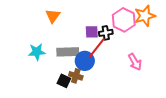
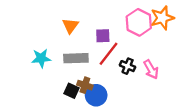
orange triangle: (53, 16) -> (70, 26), moved
black cross: (106, 33) -> (128, 66), moved, turned 32
blue circle: (85, 61) -> (96, 95), moved

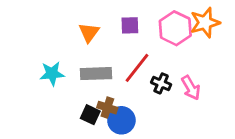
purple square: (103, 36) -> (130, 25), moved

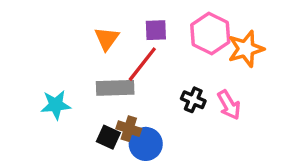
orange star: (205, 23) -> (246, 49), moved
red line: (137, 68) -> (142, 64), moved
cyan star: (52, 74) -> (56, 105), moved

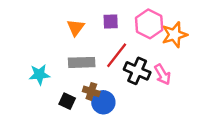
red line: (142, 64) -> (117, 55), moved
black cross: (193, 100) -> (137, 71), size x1.5
black square: (108, 137) -> (67, 101), moved

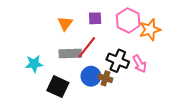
red line: (117, 55) -> (87, 47), moved
brown cross: (91, 91) -> (105, 78), moved
black square: (67, 101) -> (58, 87), size x1.5
blue circle: (103, 102) -> (91, 76), moved

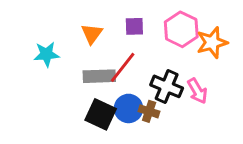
cyan star: (34, 64) -> (46, 54), moved
black square: (58, 87) -> (101, 114), moved

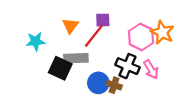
pink hexagon: (181, 29) -> (141, 37), moved
orange star: (212, 42) -> (162, 32), turned -30
red line: (123, 67) -> (94, 36), moved
black square: (101, 114) -> (60, 68), moved

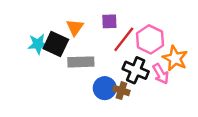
orange star: (162, 32) -> (175, 58), moved
red line: (94, 36) -> (124, 39), moved
black square: (60, 68) -> (56, 44), moved

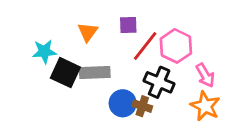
black square: (56, 44) -> (65, 73), moved
orange star: (175, 58) -> (205, 106), moved
pink arrow: (161, 74) -> (205, 75), moved

